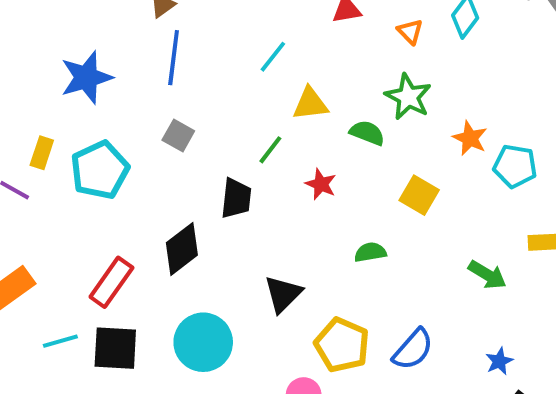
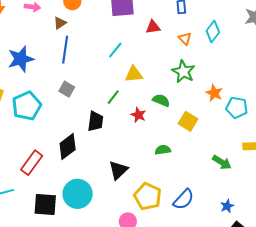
green semicircle: (367, 133) -> (161, 100), moved
black square: (115, 348) -> (45, 204), moved

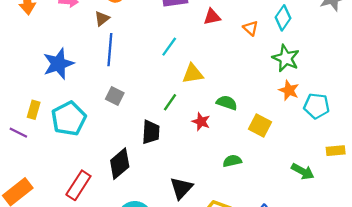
green star: (183, 72) -> (286, 58), moved

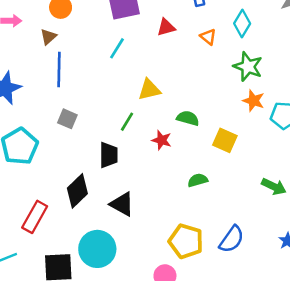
cyan line: (169, 47) -> (117, 48), moved
black triangle: (181, 188) -> (122, 204), moved, turned -40

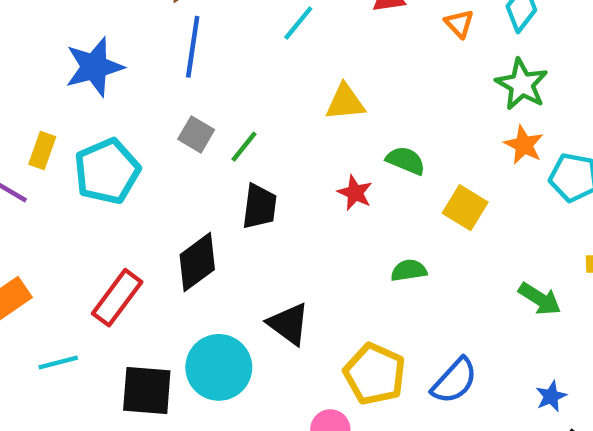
green line: (127, 122) -> (244, 147), moved
black triangle: (122, 204) -> (289, 324), moved

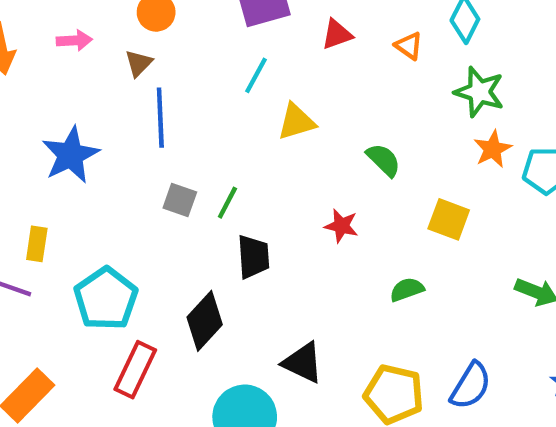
yellow triangle: (345, 102) -> (296, 122), moved
orange star: (524, 145) -> (493, 149), turned 30
green semicircle: (406, 161) -> (384, 160), moved, turned 33
cyan pentagon: (107, 171) -> (106, 299), moved

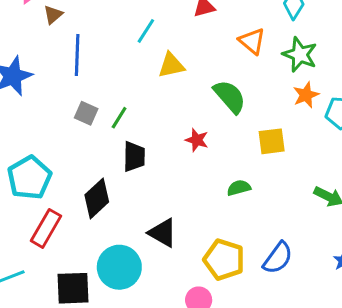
orange triangle: (409, 46) -> (252, 41), moved, size x1.4
brown triangle: (139, 63) -> (53, 15), moved
green semicircle: (384, 160) -> (230, 97), size x1.4
yellow square: (449, 219) -> (272, 141), turned -32

